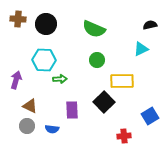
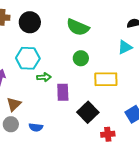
black square: (104, 102) -> (88, 112), moved
brown triangle: (30, 106) -> (14, 104), turned 49
purple rectangle: (72, 110) -> (63, 92), moved

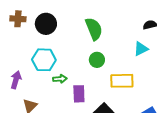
green semicircle: (78, 27) -> (94, 29), turned -135

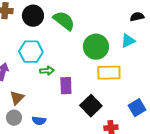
green semicircle: (94, 29) -> (64, 21), moved, turned -30
green circle: (97, 60) -> (96, 47), moved, size x1.6

